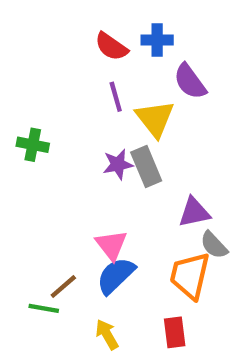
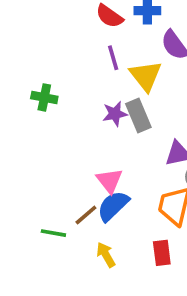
brown line: (63, 287) -> (86, 215), moved

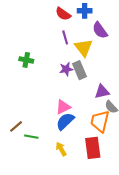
pink triangle: (109, 181) -> (63, 107), turned 42
brown line: (86, 215) -> (16, 126), moved
red rectangle: (162, 253) -> (93, 148), size x1.5

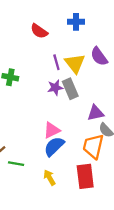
red semicircle: (63, 14) -> (39, 31), moved
purple semicircle: (100, 30) -> (99, 56), moved
purple line: (65, 37) -> (56, 62), moved

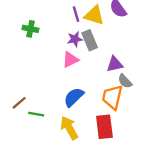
yellow triangle: (75, 63) -> (94, 15), turned -35
pink triangle: (52, 130) -> (70, 60), moved
yellow arrow: (49, 178) -> (69, 128), size x1.5

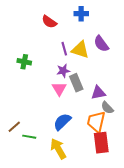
gray rectangle: (90, 40) -> (76, 83), moved
pink triangle: (70, 60) -> (59, 89), turned -35
red rectangle: (104, 127) -> (101, 143), moved

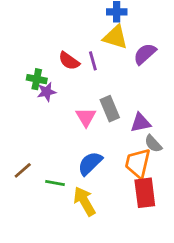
red semicircle: (49, 22) -> (69, 61), moved
purple semicircle: (101, 44) -> (145, 54), turned 84
yellow triangle: (80, 50) -> (115, 37), moved
purple star: (63, 71) -> (47, 92), moved
green line: (29, 137) -> (55, 183), moved

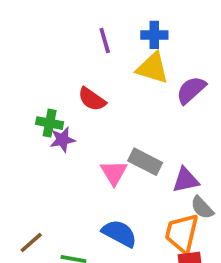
purple line: (93, 61) -> (105, 40), moved
gray rectangle: (110, 109) -> (145, 162), turned -40
blue semicircle: (90, 163) -> (119, 233), turned 72

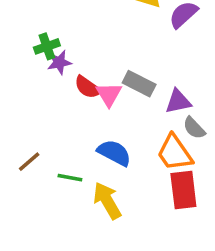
red semicircle: (92, 99) -> (88, 87), moved
green cross: (50, 123) -> (47, 46), turned -30
orange trapezoid: (182, 233) -> (175, 153), turned -48

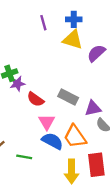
pink triangle: (109, 94) -> (47, 122), moved
orange trapezoid: (175, 153) -> (75, 137), moved
yellow arrow: (107, 201) -> (72, 171), moved, turned -150

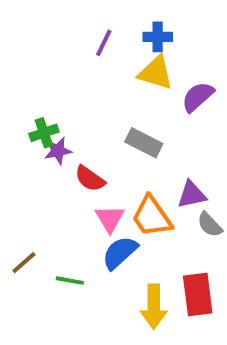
purple line: (43, 23) -> (104, 43), turned 42
gray rectangle: (68, 97) -> (144, 143), moved
orange trapezoid: (75, 137) -> (152, 217), moved
blue semicircle: (52, 141) -> (120, 253), turned -70

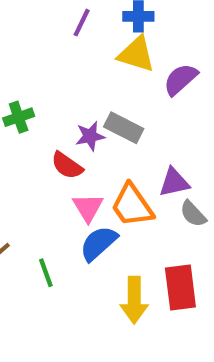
purple star: (58, 151) -> (90, 136), moved
green line: (70, 281) -> (46, 273), turned 60

